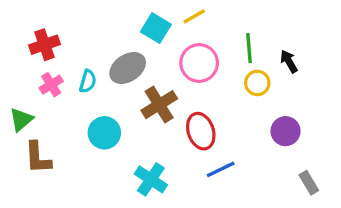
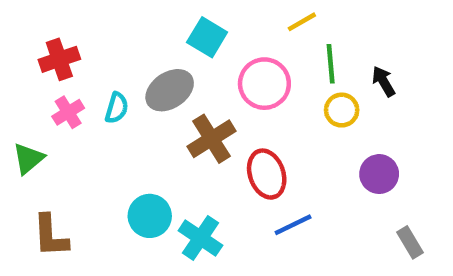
yellow line: (194, 16) -> (302, 22), moved
cyan circle: (104, 133) -> (150, 216), moved
brown L-shape: (38, 158) -> (50, 236), moved

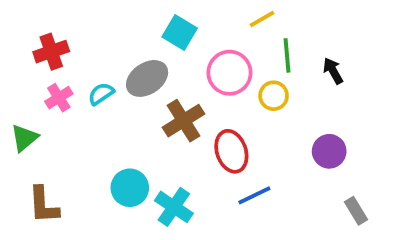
cyan semicircle: (117, 108) -> (101, 94), turned -140
yellow circle: (342, 110) -> (274, 96), moved

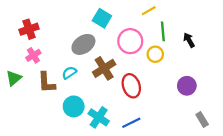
cyan semicircle: (101, 94) -> (69, 73), moved
blue line: (254, 195) -> (131, 123), moved
brown L-shape: (44, 205) -> (46, 83), moved

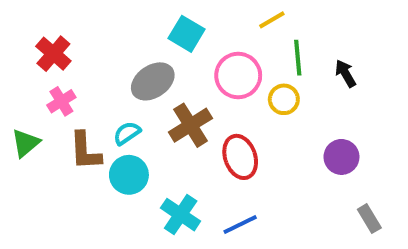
red cross: (29, 29) -> (53, 54), turned -30
cyan circle: (74, 106) -> (129, 175), moved

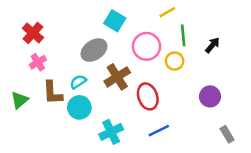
black arrow: (345, 74) -> (212, 45), turned 70
green triangle: (26, 143) -> (20, 100), moved
cyan cross: (181, 215) -> (111, 132), turned 30
blue line: (240, 224) -> (159, 131), moved

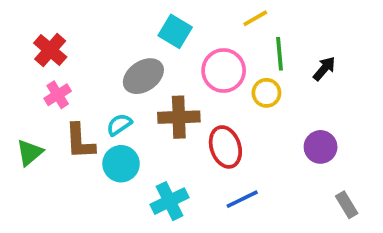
brown cross: (117, 77) -> (179, 117), turned 30

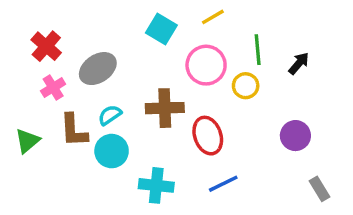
yellow line: (255, 18) -> (213, 17), moved
gray ellipse: (143, 76) -> (98, 69), moved
cyan cross: (169, 201) -> (156, 185), turned 32

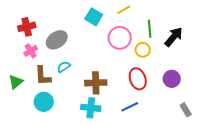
red cross: (46, 46) -> (27, 27), turned 36
black arrow: (299, 63) -> (174, 37), size x1.5
brown cross: (165, 108) -> (96, 83), moved
red ellipse: (208, 136) -> (138, 79), moved
cyan circle: (112, 151) -> (44, 102), moved

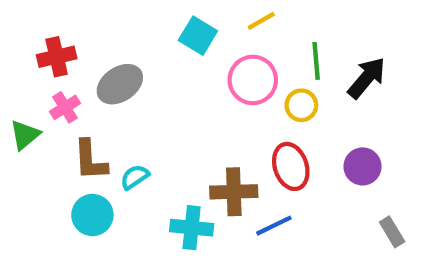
cyan semicircle: (64, 67) -> (135, 177), moved
green triangle: (16, 82) -> (25, 135), moved
brown cross: (96, 83) -> (234, 192), moved

